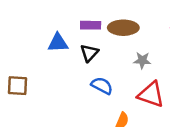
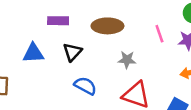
purple rectangle: (91, 25) -> (58, 21), moved
blue triangle: (58, 43) -> (33, 53), moved

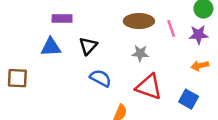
purple rectangle: (58, 21) -> (62, 19), moved
brown ellipse: (107, 26) -> (139, 21), moved

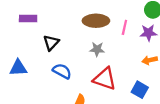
pink line: (171, 28) -> (124, 27), turned 32
blue triangle: (51, 47) -> (18, 68), moved

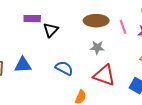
pink line: (124, 27) -> (123, 27), turned -32
black triangle: (51, 43) -> (51, 30), moved

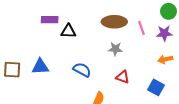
black triangle: (51, 30) -> (68, 31), turned 49
red triangle: (104, 75) -> (123, 77), size x0.6

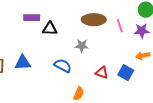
gray star: (115, 49) -> (82, 46), moved
blue square: (156, 87) -> (126, 73), moved

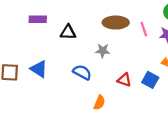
purple rectangle: (32, 18) -> (38, 19), moved
blue triangle: (23, 63) -> (39, 69), turned 36

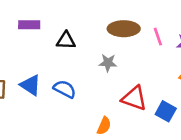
blue semicircle: (82, 72) -> (65, 89), moved
red triangle: (124, 80) -> (134, 98), size x1.5
blue square: (150, 80) -> (166, 111), moved

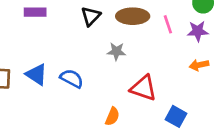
black triangle: (66, 40) -> (91, 16), moved, turned -48
blue square: (166, 111) -> (176, 116), moved

